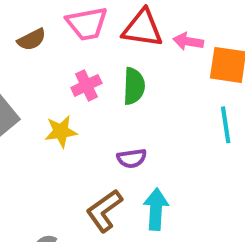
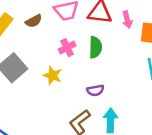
pink arrow: (188, 41) -> (127, 20), turned -112
yellow star: (61, 131) -> (53, 75), turned 30

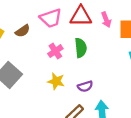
yellow star: (53, 75) -> (56, 81), moved

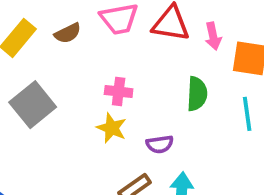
green semicircle: (81, 48) -> (197, 94), moved
pink cross: (55, 51) -> (119, 92), moved, turned 32

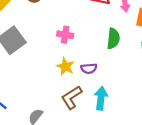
yellow star: (112, 128) -> (65, 67), moved

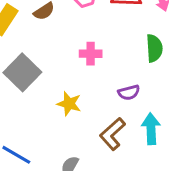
yellow star: (65, 67) -> (69, 104), moved

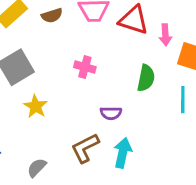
yellow star: (69, 104) -> (36, 106), moved

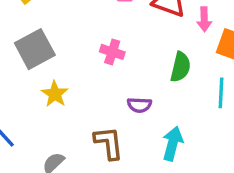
brown L-shape: (85, 148) -> (109, 143), turned 108
cyan arrow: (123, 153) -> (173, 143), moved

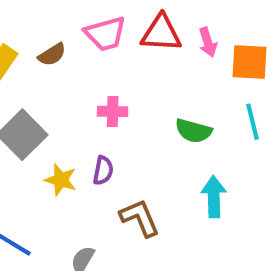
green semicircle: (180, 67) -> (194, 131), moved, turned 108
purple semicircle: (139, 105) -> (103, 171), moved, turned -65

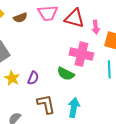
pink cross: (113, 111) -> (81, 54), moved, size x1.6
green semicircle: (194, 131) -> (66, 74), moved
cyan arrow: (214, 197) -> (74, 108), moved

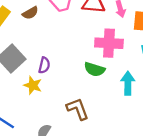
purple semicircle: (33, 78) -> (44, 65), moved
cyan arrow: (74, 108) -> (128, 83), moved

